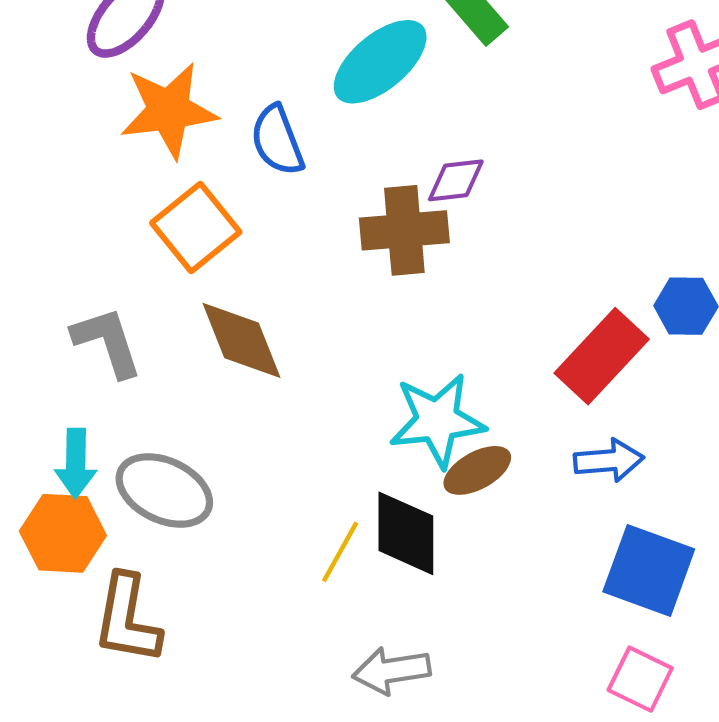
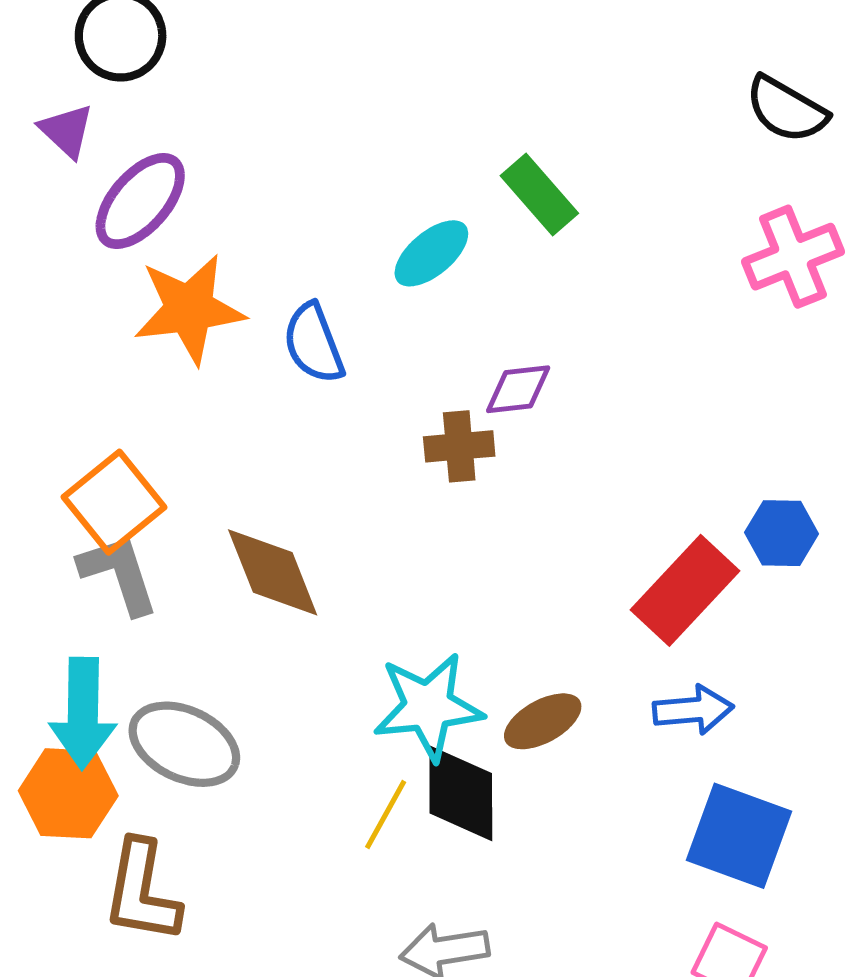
cyan ellipse: (380, 62) -> (431, 253), size x0.7
orange square: (196, 228) -> (114, 502), moved
brown cross: (404, 230) -> (459, 446), size x0.7
cyan star: (437, 420) -> (428, 707), moved
cyan arrow: (76, 463) -> (83, 713), size x1.4

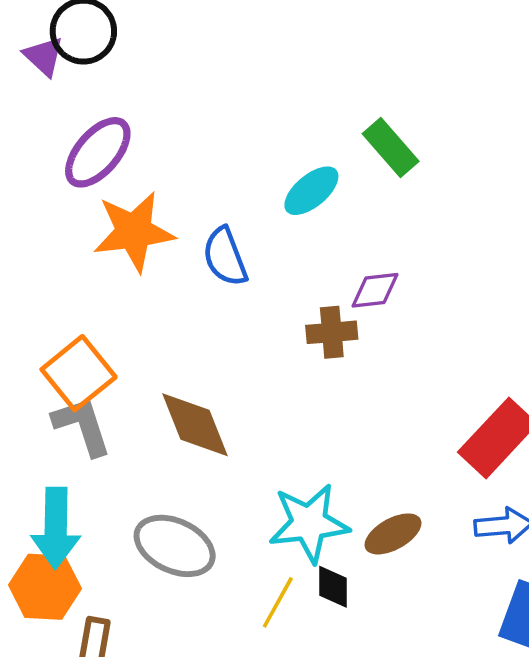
purple triangle: (67, 131) -> (44, 56), moved
gray ellipse: (184, 744) -> (175, 546), moved
black diamond: (461, 793) -> (333, 587), size x0.6

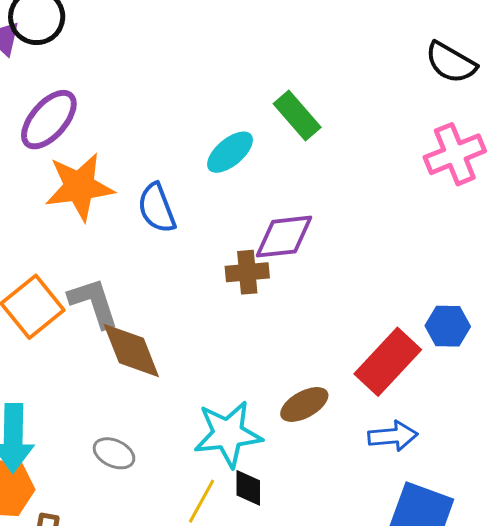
purple diamond: (375, 290) -> (284, 237), size x1.4
gray L-shape: (82, 426) -> (94, 303), moved
brown ellipse: (393, 534) -> (304, 404), moved
gray ellipse: (175, 546) -> (114, 453), size x0.6

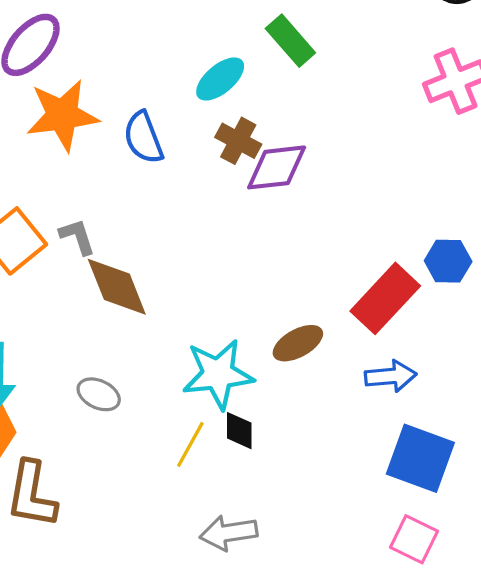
brown cross: (247, 272) -> (238, 141), moved, turned 33
gray L-shape: (94, 303) -> (77, 237), size x0.7

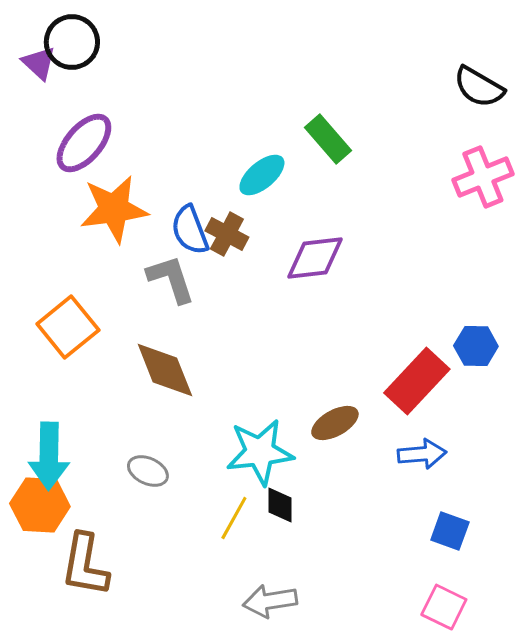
brown cross: (238, 141) -> (227, 234), moved
gray L-shape: (77, 237) -> (171, 279), moved, size x1.4
blue square: (420, 458) -> (450, 531), size x0.6

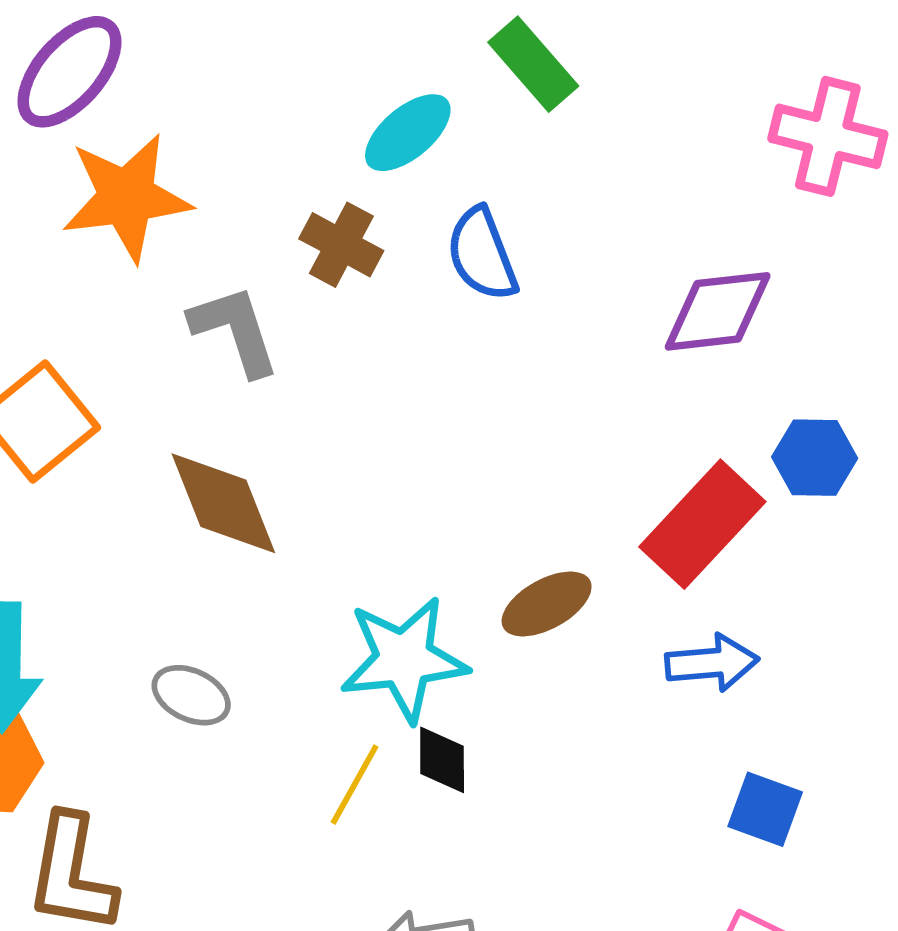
pink cross: (483, 177) -> (828, 136), turned 36
blue semicircle: (190, 230) -> (482, 254), moved
purple diamond: (315, 258) -> (718, 311), moved

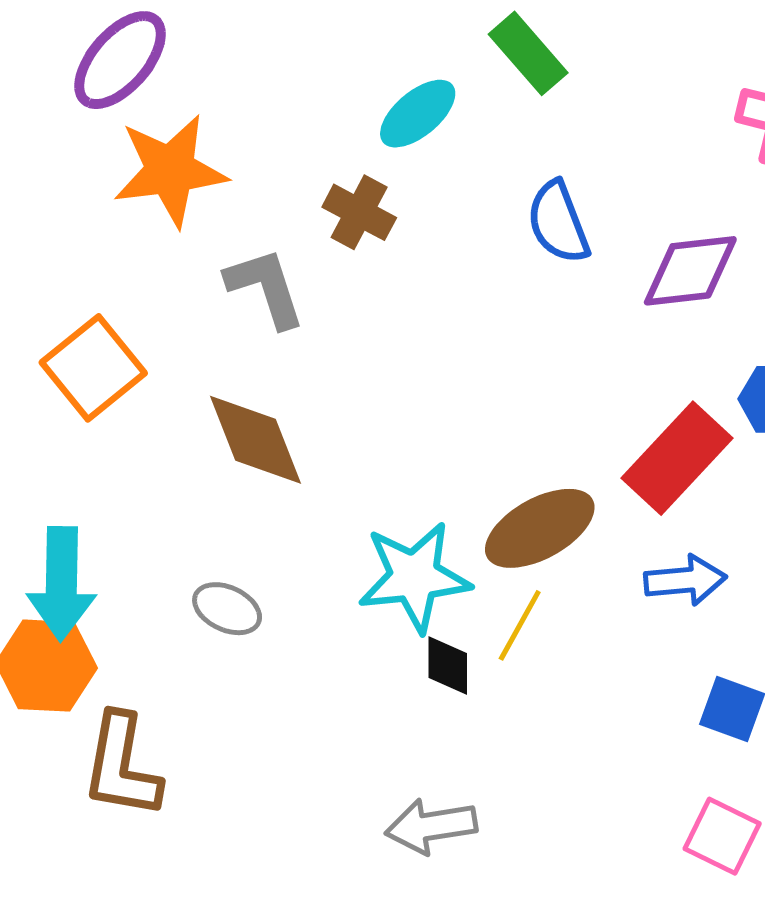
blue semicircle: (482, 254) -> (558, 222), moved
brown ellipse: (547, 604) -> (540, 528), size x1.4
yellow line: (355, 785) -> (520, 625), moved

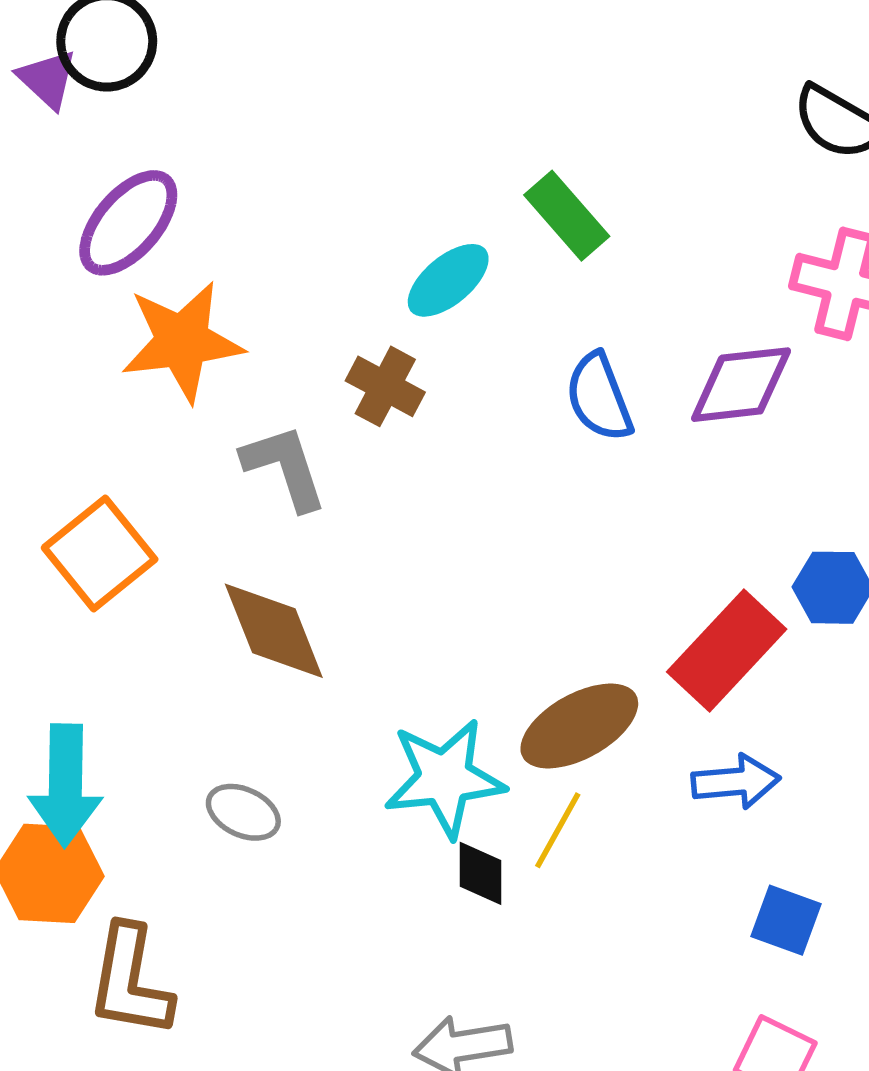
purple diamond: (690, 271) -> (741, 385), moved

